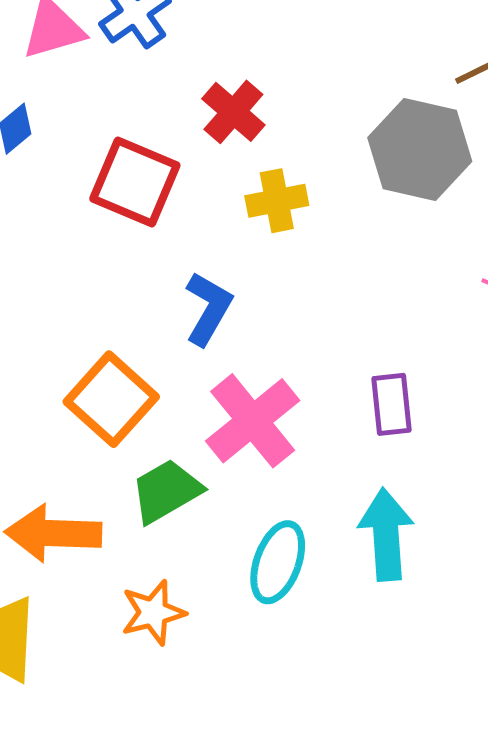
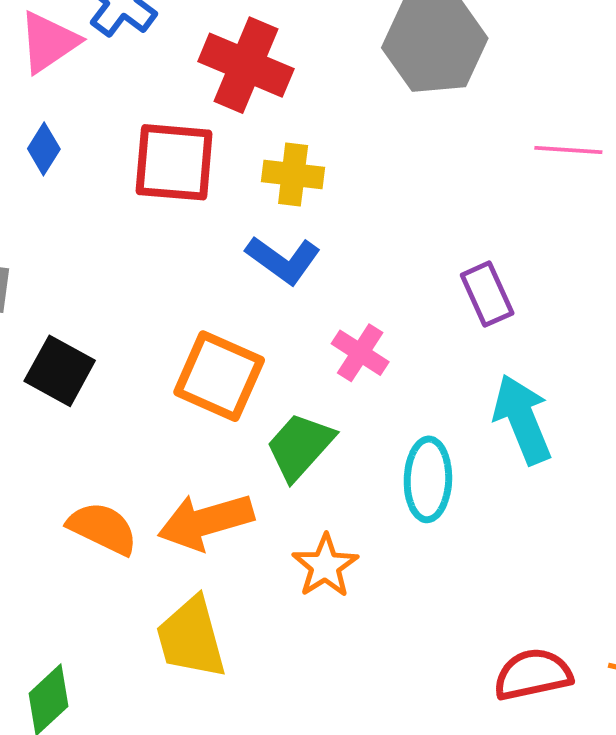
red cross: (233, 112) -> (246, 65), size x1.4
yellow cross: (277, 201) -> (293, 175), moved, turned 36
blue L-shape: (208, 309) -> (283, 260), turned 114
pink cross: (253, 421) -> (360, 353), size x0.6

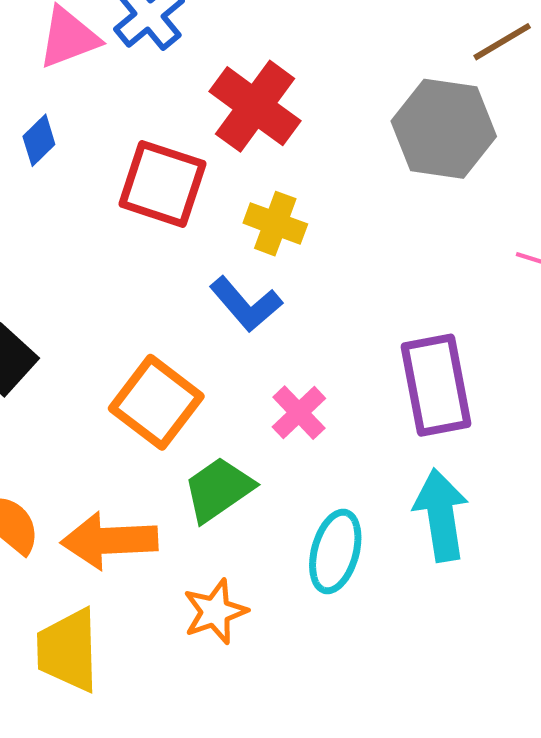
purple rectangle: (487, 294) -> (436, 385), size x1.6

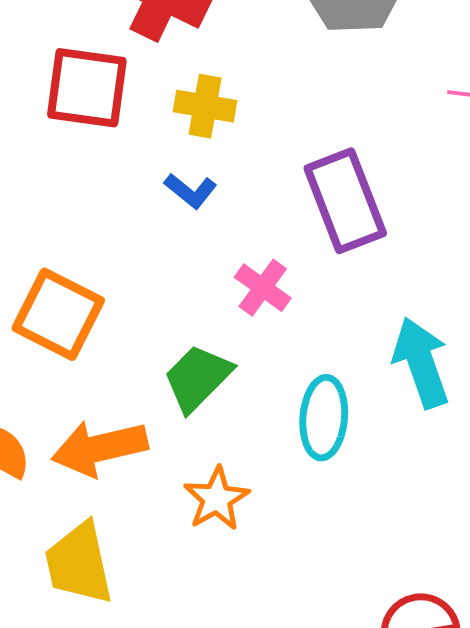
blue L-shape: (246, 304) -> (191, 191), size x0.7
purple rectangle: (436, 385) -> (345, 201), moved
orange square: (156, 402) -> (58, 314), moved

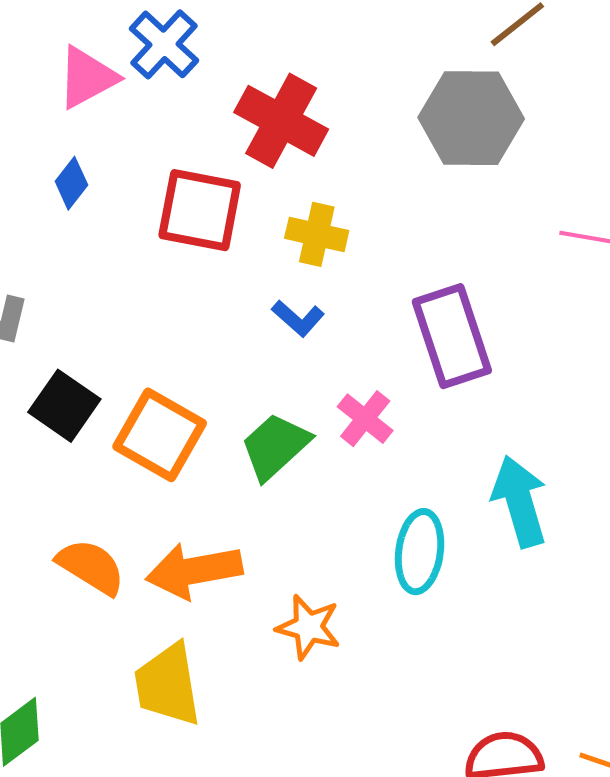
green trapezoid: (198, 378) -> (275, 446), moved
orange star: (217, 499) -> (308, 627), turned -30

